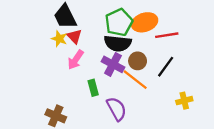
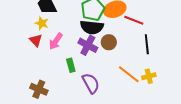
red line: (167, 35) -> (134, 20), turned 30
red triangle: (74, 36) -> (36, 40), moved
black line: (166, 67) -> (147, 44), moved, turned -42
orange line: (135, 80) -> (129, 74), moved

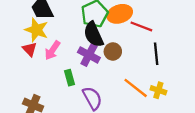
yellow star: (42, 23) -> (36, 30), size x1.5
black semicircle: (92, 27) -> (93, 34), turned 60
yellow cross: (149, 76) -> (158, 90), turned 32

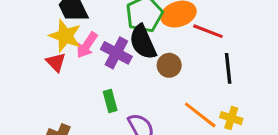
pink arrow: (52, 50) -> (87, 45), moved
purple cross: (89, 55) -> (116, 53), moved

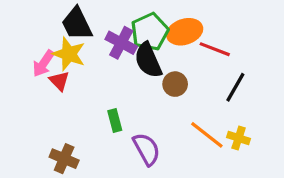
pink arrow: (87, 45) -> (43, 63), moved
purple cross: (116, 53) -> (121, 43), moved
black line: (228, 68) -> (235, 87), turned 36

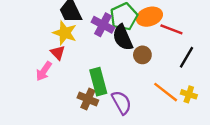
pink arrow: (43, 63) -> (44, 71), moved
green rectangle: (115, 121) -> (98, 82), size x1.6
brown cross: (64, 159) -> (88, 99), moved

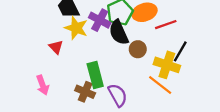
red line: (171, 29) -> (166, 25), turned -40
yellow star: (65, 33) -> (76, 28), moved
pink arrow: (44, 71) -> (43, 85), moved, turned -54
yellow cross: (189, 94) -> (167, 65), moved, size x1.6

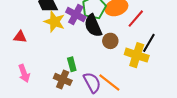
red line: (166, 25) -> (136, 19), turned -30
red triangle: (56, 47) -> (20, 37), moved, turned -40
green rectangle: (95, 75) -> (72, 64), size x0.6
orange line: (160, 85) -> (109, 82), moved

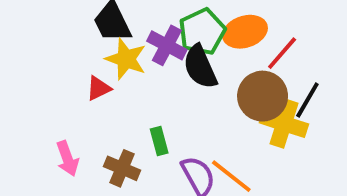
red triangle: (20, 37) -> (99, 88), moved, turned -32
brown circle: (110, 41) -> (263, 96), moved, size x1.6
brown cross: (63, 79) -> (122, 168), moved

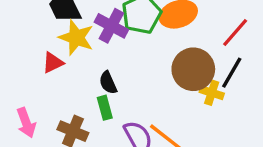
red line: (282, 53) -> (235, 32), moved
black semicircle: (200, 67) -> (108, 83), moved, size x0.6
yellow cross: (284, 123) -> (212, 93), size x0.6

